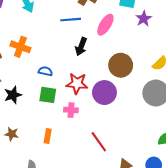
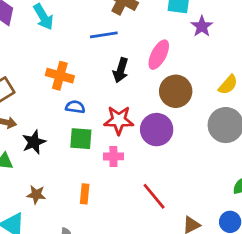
pink ellipse: (105, 25) -> (159, 55), moved
orange cross: (20, 47) -> (60, 76), moved

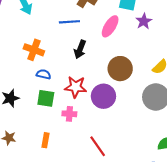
pink ellipse: (159, 55) -> (110, 26), moved

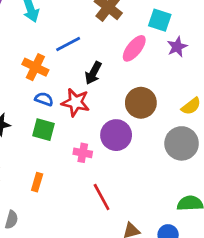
blue line: (69, 22) -> (68, 44), moved, turned -30
red star: (76, 87) -> (76, 102), moved
pink cross: (69, 114) -> (83, 153), moved

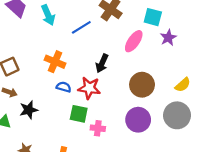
blue line: (68, 44) -> (81, 27), moved
green square: (44, 130) -> (79, 114), moved
purple circle: (116, 135) -> (138, 120), moved

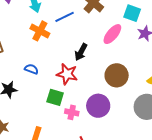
orange cross: (55, 62) -> (40, 31), moved
blue semicircle: (64, 87) -> (31, 69), moved
purple circle: (138, 120) -> (98, 106), moved

